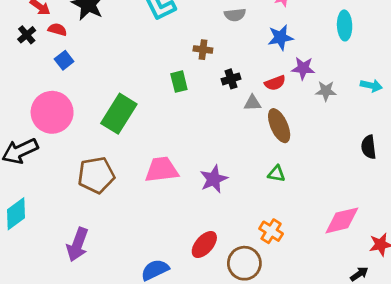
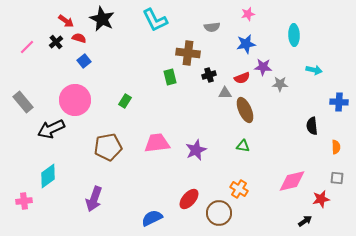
brown cross: (203, 50) -> (188, 53), size x1.6
cyan arrow: (371, 86) -> (314, 70), moved
green rectangle: (119, 114) -> (125, 101), size x0.5

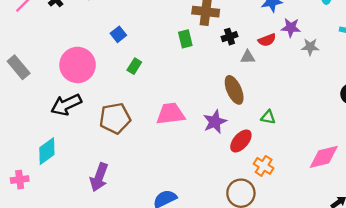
blue square: (84, 61) -> (118, 34), moved
brown ellipse: (245, 110) -> (234, 90), moved
black arrow: (51, 129) -> (66, 105), moved
red ellipse: (189, 199) -> (241, 141), moved

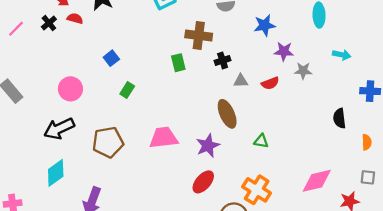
red semicircle: (267, 40) -> (270, 83), moved
pink circle: (78, 65) -> (70, 89), size x0.7
red ellipse: (241, 141) -> (203, 182), moved
cyan diamond: (47, 151) -> (56, 173), moved
orange cross: (264, 166) -> (257, 190), size x1.4

